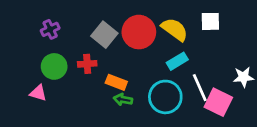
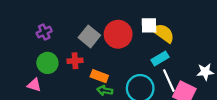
white square: (210, 21) -> (149, 25), moved
yellow semicircle: (175, 29) -> (163, 33), moved
cyan rectangle: (177, 61) -> (160, 59), moved

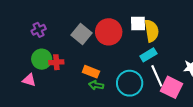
yellow semicircle: (163, 33) -> (152, 31), turned 45
red cross: (75, 61) -> (56, 62), moved

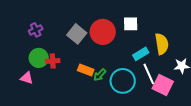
yellow semicircle: (152, 31) -> (162, 44), moved
green arrow: (96, 85) -> (100, 75), moved, turned -56

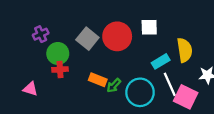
green circle: (39, 58) -> (58, 53), moved

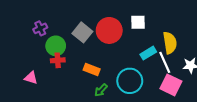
white line: (170, 84) -> (165, 62), moved
green arrow: (114, 85) -> (101, 90), moved

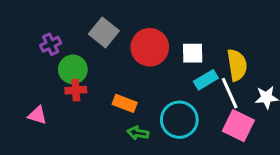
white square: (138, 22) -> (193, 53), moved
gray square: (82, 32) -> (104, 32), moved
green arrow: (101, 90) -> (138, 133), turned 56

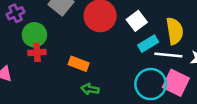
white square: (193, 53) -> (137, 21), turned -36
white line: (230, 93) -> (168, 55), turned -60
cyan circle: (179, 120) -> (151, 84), moved

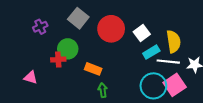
green circle: (34, 35) -> (68, 49), moved
pink square: (176, 83) -> (175, 85), turned 30
green arrow: (90, 89) -> (103, 90), turned 72

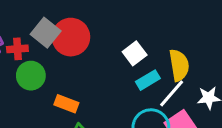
red circle: (111, 29) -> (71, 37), moved
red cross: (58, 59) -> (17, 49), moved
white line: (168, 62) -> (172, 93), turned -55

